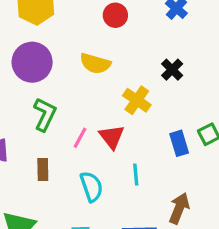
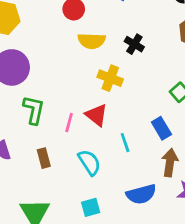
yellow semicircle: (95, 63) -> (92, 41), moved
blue rectangle: (179, 143) -> (161, 128), moved

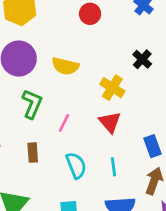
yellow semicircle: (92, 41) -> (65, 66), moved
red triangle: (96, 115) -> (110, 122), moved
cyan line: (125, 143) -> (113, 167), moved

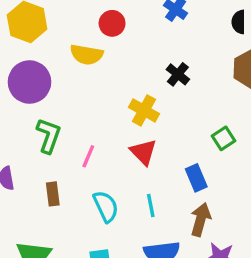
yellow semicircle: (65, 66) -> (87, 55), moved

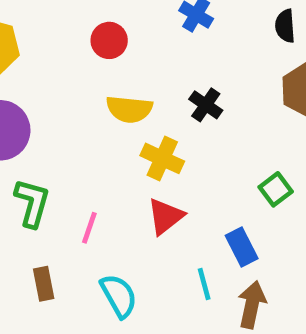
yellow semicircle: (87, 55) -> (129, 109), moved
red triangle: (143, 152) -> (165, 216), turned 40
cyan line: (151, 206) -> (204, 284), moved

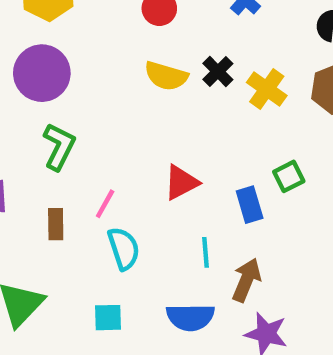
black cross: (206, 105) -> (218, 72), moved
yellow cross: (162, 158) -> (267, 89), moved
pink line: (89, 228) -> (105, 204), moved
blue rectangle: (242, 247) -> (250, 205), moved

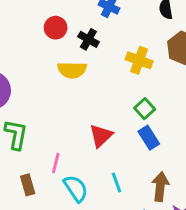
black cross: (218, 72) -> (88, 39), moved
green square: (289, 176) -> (145, 109), moved
cyan line: (206, 252) -> (117, 182), moved

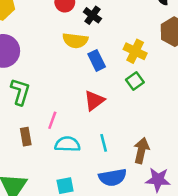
yellow cross: (139, 60) -> (135, 51), moved
blue rectangle: (149, 138) -> (97, 60), moved
cyan semicircle: (76, 188) -> (67, 144), turned -60

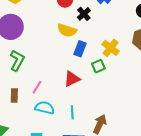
blue rectangle: (97, 60) -> (80, 49), turned 35
green square: (135, 81) -> (98, 66), moved

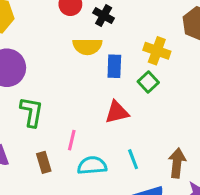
red triangle: (72, 79) -> (117, 112), turned 30

